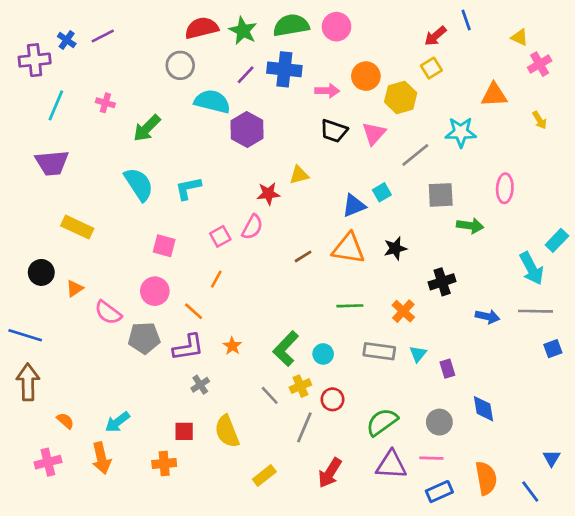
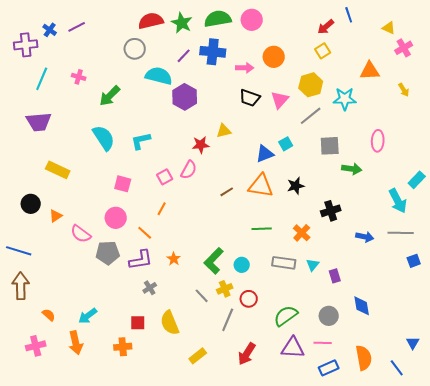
yellow hexagon: (401, 97) -> (311, 85), moved

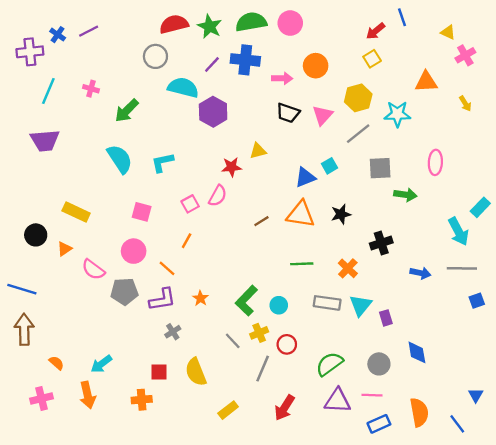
yellow rectangle: (58, 170) -> (76, 212), moved
cyan triangle: (313, 265) -> (361, 305), size x1.5

